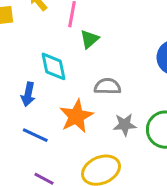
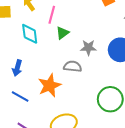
cyan diamond: (54, 66) -> (30, 34), moved
gray star: (125, 125) -> (88, 48), moved

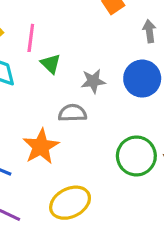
green triangle: (62, 33) -> (51, 64), turned -32

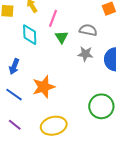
gray semicircle: (72, 113) -> (88, 30), moved

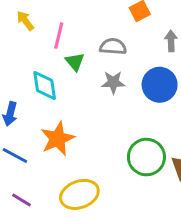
cyan diamond: (30, 35) -> (45, 85), moved

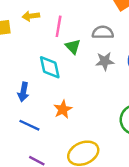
yellow arrow: (25, 21) -> (31, 16), turned -56
orange star: (58, 139) -> (63, 109), size x0.7

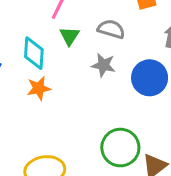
orange star: (63, 109) -> (39, 88), moved

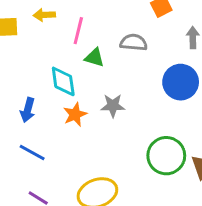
green triangle: (70, 36) -> (94, 57), turned -35
gray star: (103, 65) -> (113, 106), moved

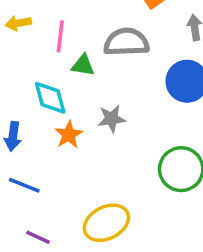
gray semicircle: (134, 42) -> (126, 42), size x1.4

